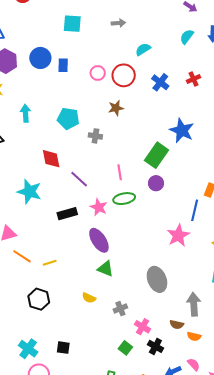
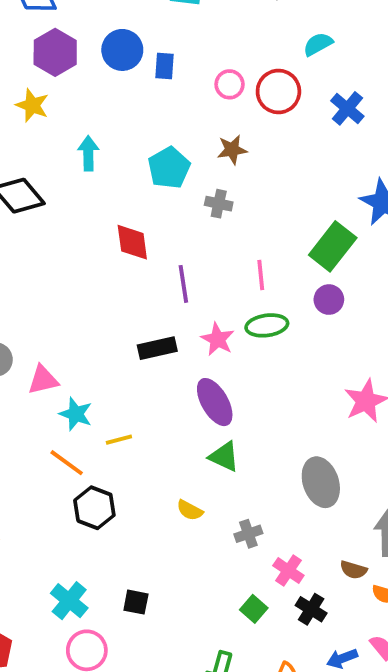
brown star: (116, 108) -> (232, 150), moved
cyan pentagon: (68, 119) -> (169, 168), turned 30
purple line: (79, 179) -> (183, 284), turned 36
cyan star: (29, 192) -> (76, 414), moved, size x0.7
orange line: (22, 256) -> (67, 463), moved

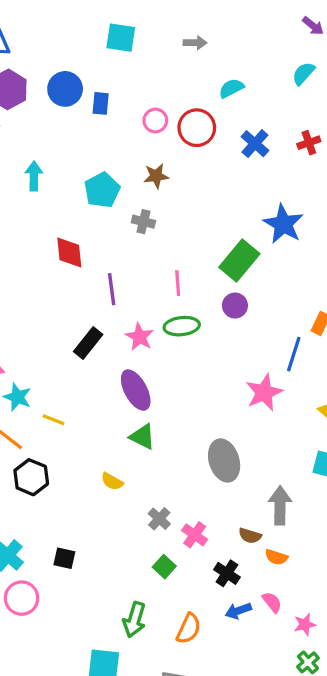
black rectangle: (157, 348) -> (88, 343), turned -40
yellow line: (119, 440) -> (53, 420), turned 35
gray cross: (248, 534) -> (159, 519), moved, turned -30
black cross: (311, 609) -> (227, 573), moved

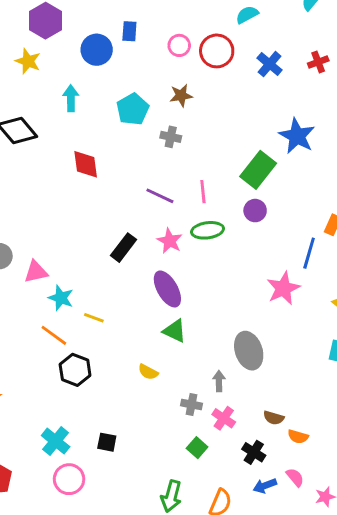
blue circle: (65, 89) -> (97, 50), moved
red diamond: (69, 252) -> (86, 164), moved
purple line: (112, 289) -> (160, 196), moved, turned -56
gray arrow: (280, 505) -> (219, 381), moved, size x0.6
gray cross: (159, 519) -> (191, 404), turned -30

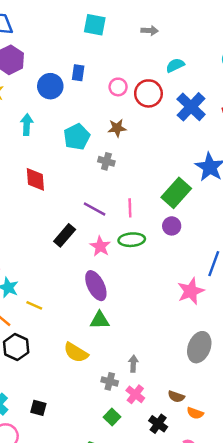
blue cross: (270, 64) -> (191, 107), size x1.4
black rectangle: (124, 248) -> (65, 235), moved
green triangle: (175, 331) -> (100, 320), turned -30
gray ellipse: (249, 351) -> (199, 347), moved, turned 36
yellow semicircle: (148, 372) -> (76, 353), size x1.5

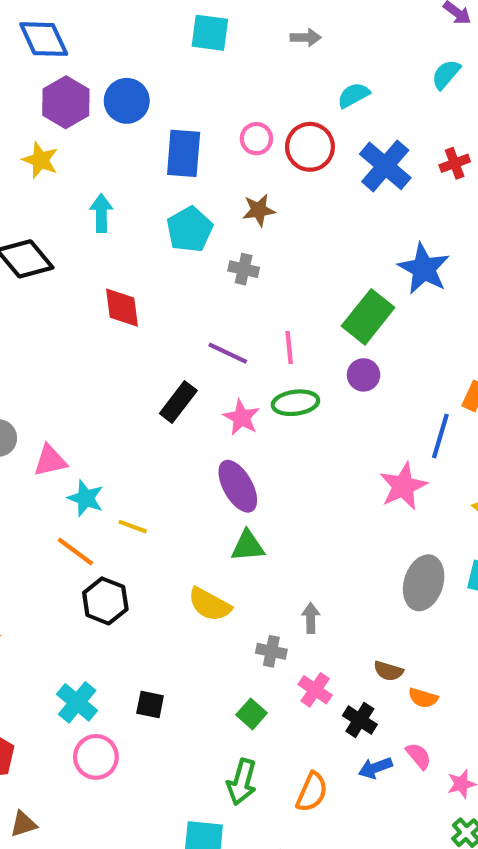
blue rectangle: (78, 73) -> (184, 153), moved, size x1.6
blue circle: (50, 86) -> (127, 101), moved
pink cross: (135, 394) -> (315, 690), moved
green square: (112, 417) -> (252, 714), moved

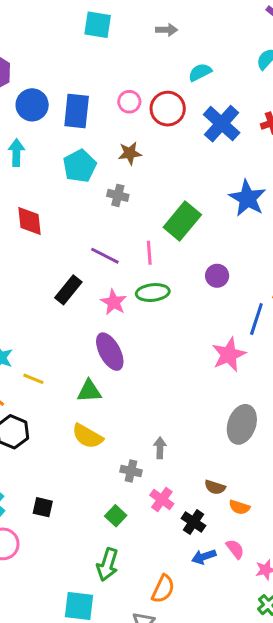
blue circle: (127, 101) -> (32, 105), moved
green rectangle: (368, 317) -> (182, 221), moved
purple circle: (364, 375) -> (217, 276), moved
green triangle: (248, 546) -> (89, 391), moved
orange semicircle: (312, 792) -> (163, 589), moved

